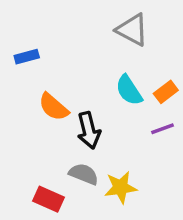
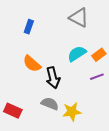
blue rectangle: (27, 57) -> (29, 27), moved, turned -56
cyan semicircle: (129, 90) -> (77, 54), turned 90
red rectangle: (48, 199) -> (13, 111), moved

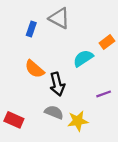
gray triangle: (79, 18) -> (59, 18), moved
orange rectangle: (99, 55) -> (107, 42), moved
purple line: (97, 77) -> (104, 94), moved

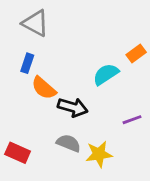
gray triangle: (59, 18) -> (35, 23), moved
blue rectangle: (31, 29) -> (27, 63), moved
black arrow: (57, 84) -> (73, 107), turned -60

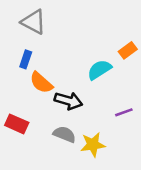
red rectangle: (18, 153) -> (17, 124), moved

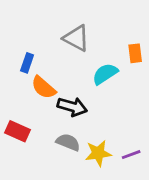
gray triangle: (33, 22) -> (76, 38), moved
orange rectangle: (128, 50) -> (135, 53), turned -60
purple line: (124, 112) -> (131, 155), moved

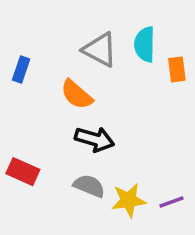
blue rectangle: (27, 63) -> (21, 69), moved
cyan semicircle: (105, 74) -> (145, 44), moved, turned -56
orange semicircle: (43, 87) -> (77, 95), moved

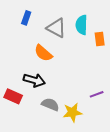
blue rectangle: (21, 69) -> (26, 18), moved
black arrow: (95, 139) -> (34, 80), moved
purple line: (172, 202) -> (97, 94), moved

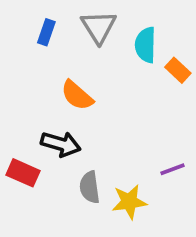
gray triangle: (56, 28) -> (99, 27), moved, turned 30
orange rectangle: (100, 39) -> (178, 70), turned -40
gray semicircle: (50, 104) -> (90, 187), turned -120

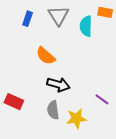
orange rectangle: (178, 70) -> (105, 12), moved, turned -32
black arrow: (61, 144) -> (58, 85), moved
purple line: (172, 169) -> (102, 99), turned 56

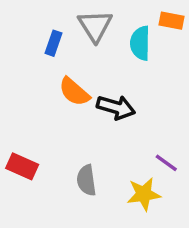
blue rectangle: (28, 19) -> (53, 43), moved
black arrow: (58, 85) -> (116, 107), moved
yellow star: (76, 119) -> (144, 194), moved

